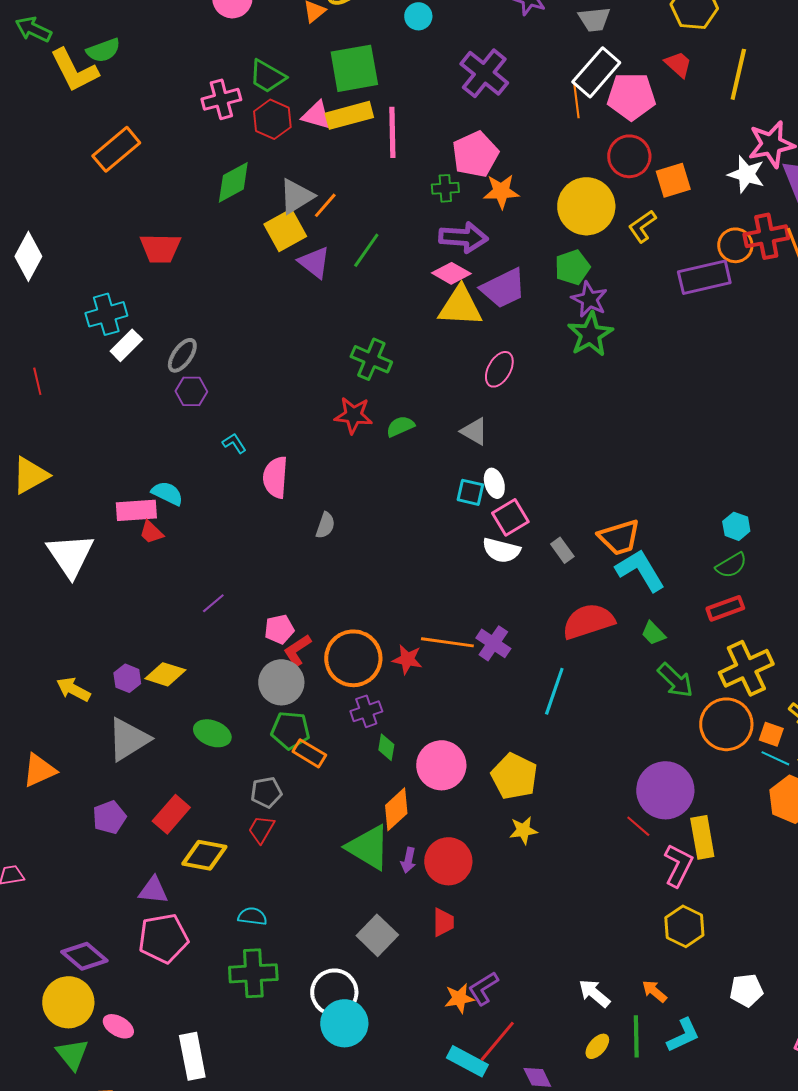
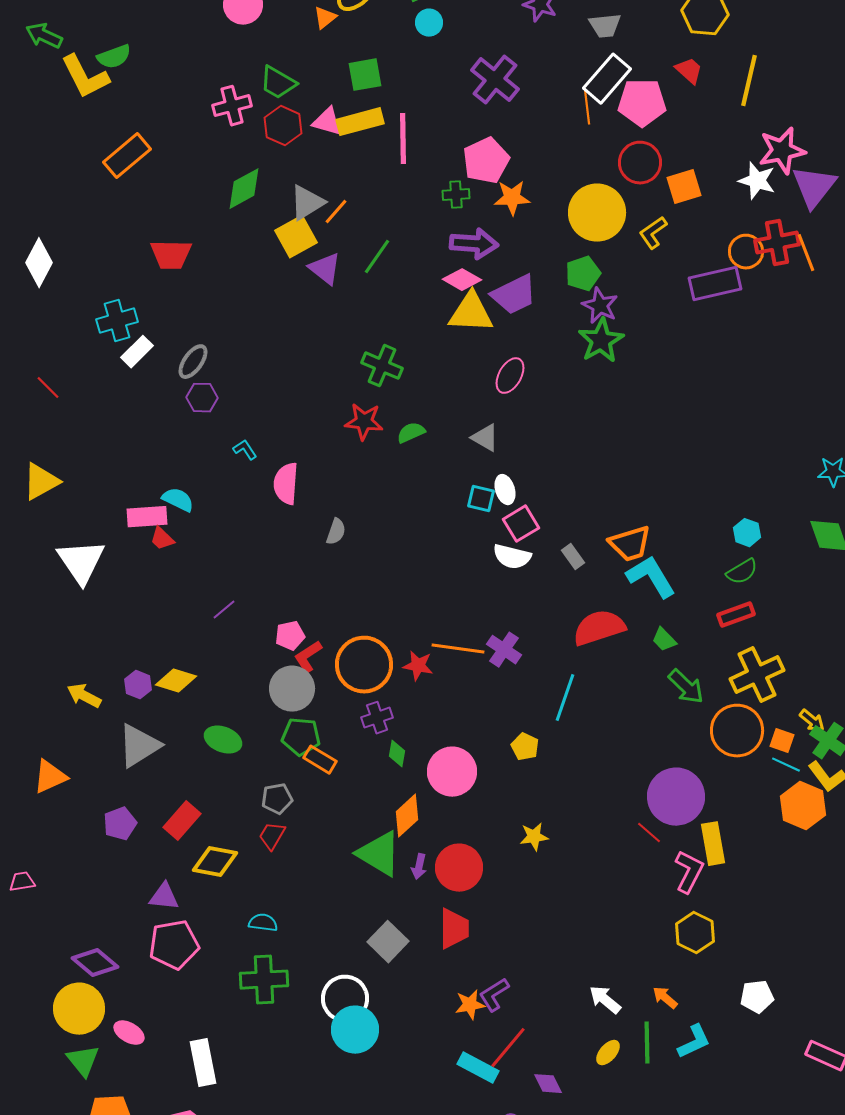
green square: (354, 68) -> (365, 75), size x0.7
red line: (37, 381) -> (48, 388), turned -32
yellow pentagon: (514, 776) -> (525, 747), moved, size x0.6
red trapezoid: (443, 922) -> (454, 929), size x1.4

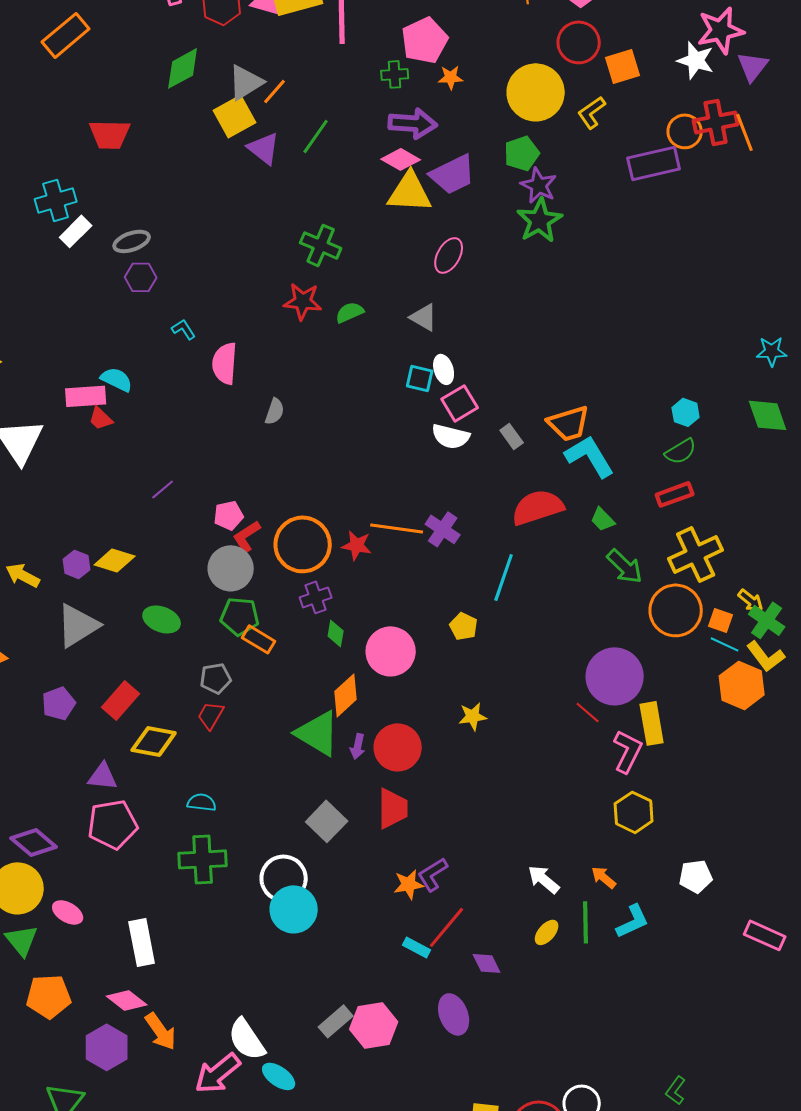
purple triangle: (814, 187) -> (753, 66), size x0.7
orange star: (512, 198) -> (451, 77), size x0.7
gray ellipse: (193, 362) -> (132, 241), turned 36
cyan rectangle: (478, 1068) -> (417, 947), size x0.7

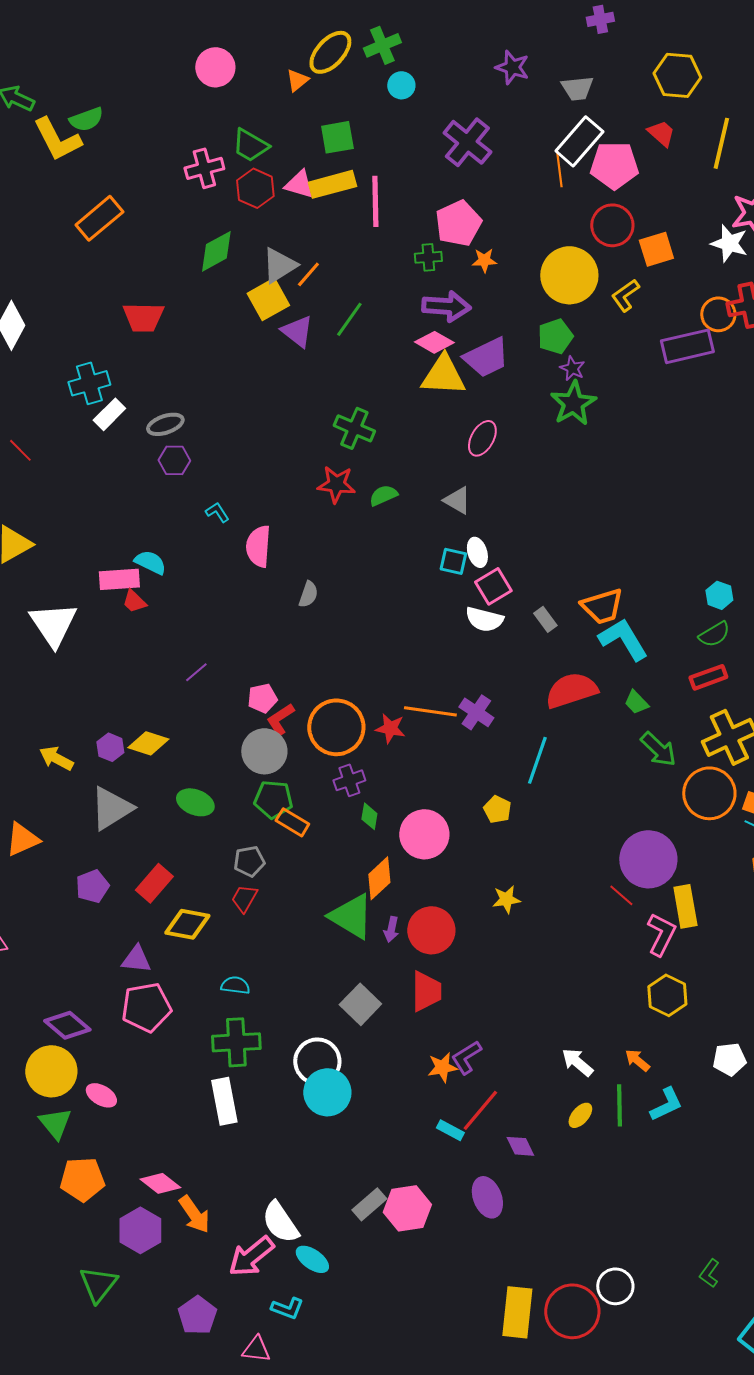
purple star: (539, 185) -> (572, 368), size x0.7
white rectangle: (142, 942) -> (224, 1101), moved

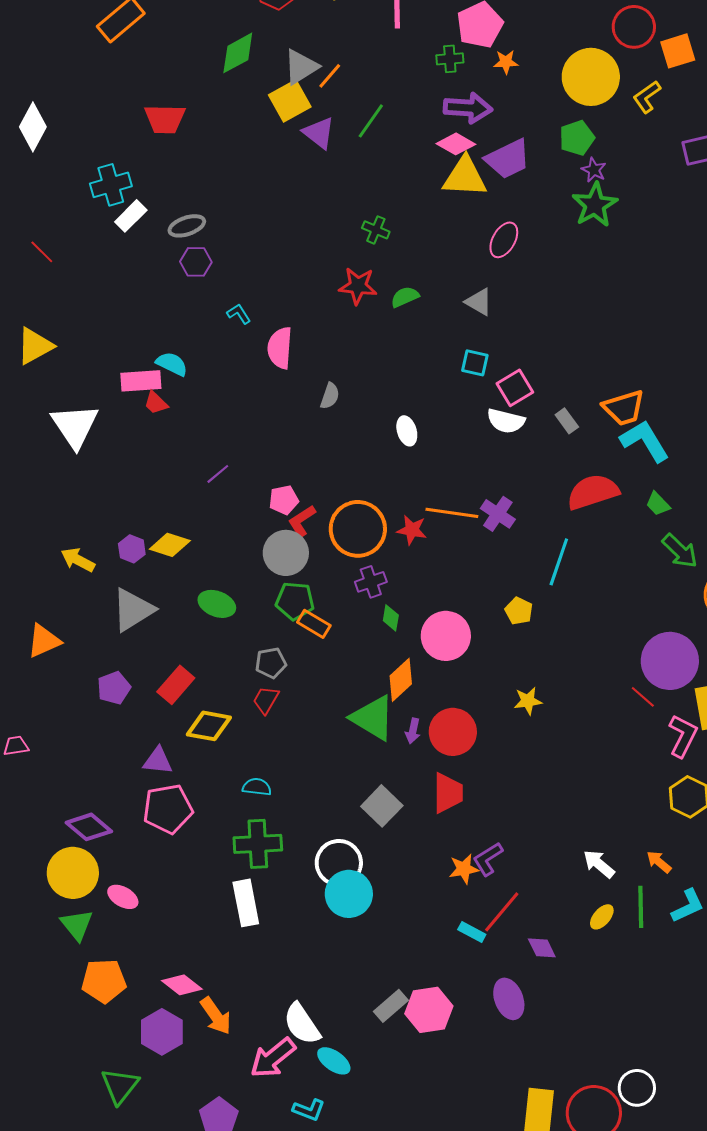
green cross: (354, 428) -> (376, 230), size x0.7
white ellipse: (477, 552) -> (407, 431), moved

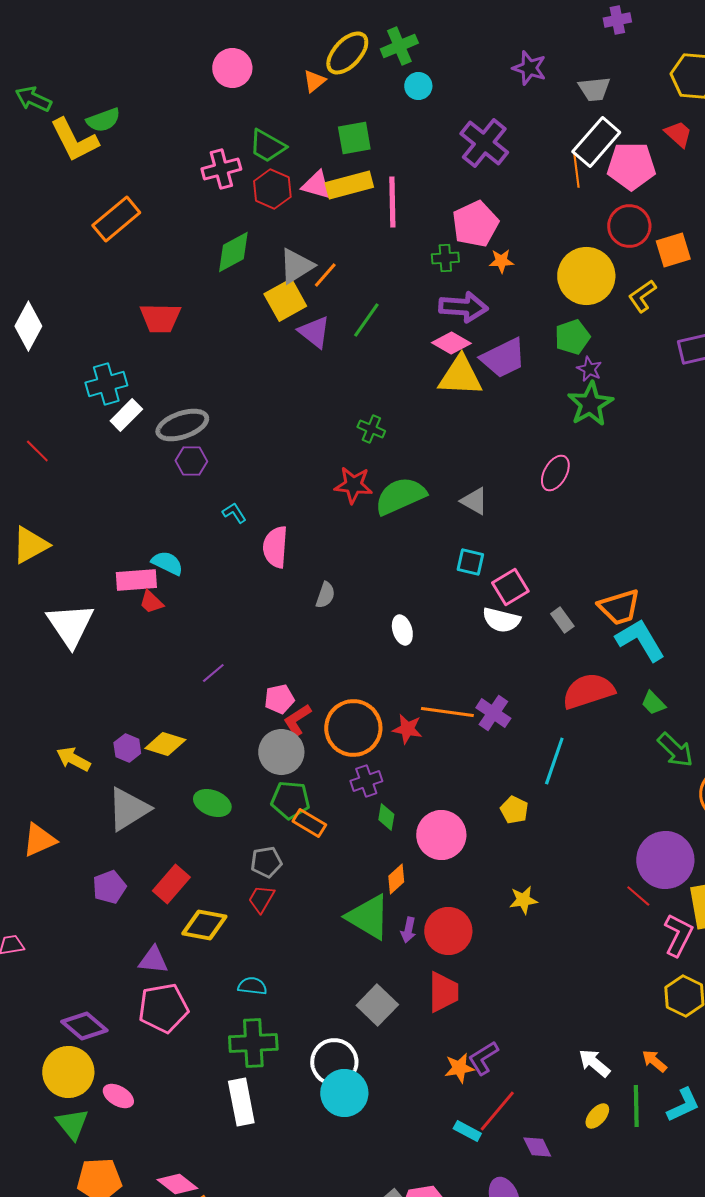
gray ellipse: (187, 226) -> (182, 425), size x1.4
pink ellipse: (504, 240) -> (555, 473), moved
green semicircle: (405, 297) -> (400, 496), size x1.8
orange diamond: (401, 680) -> (396, 879), size x0.7

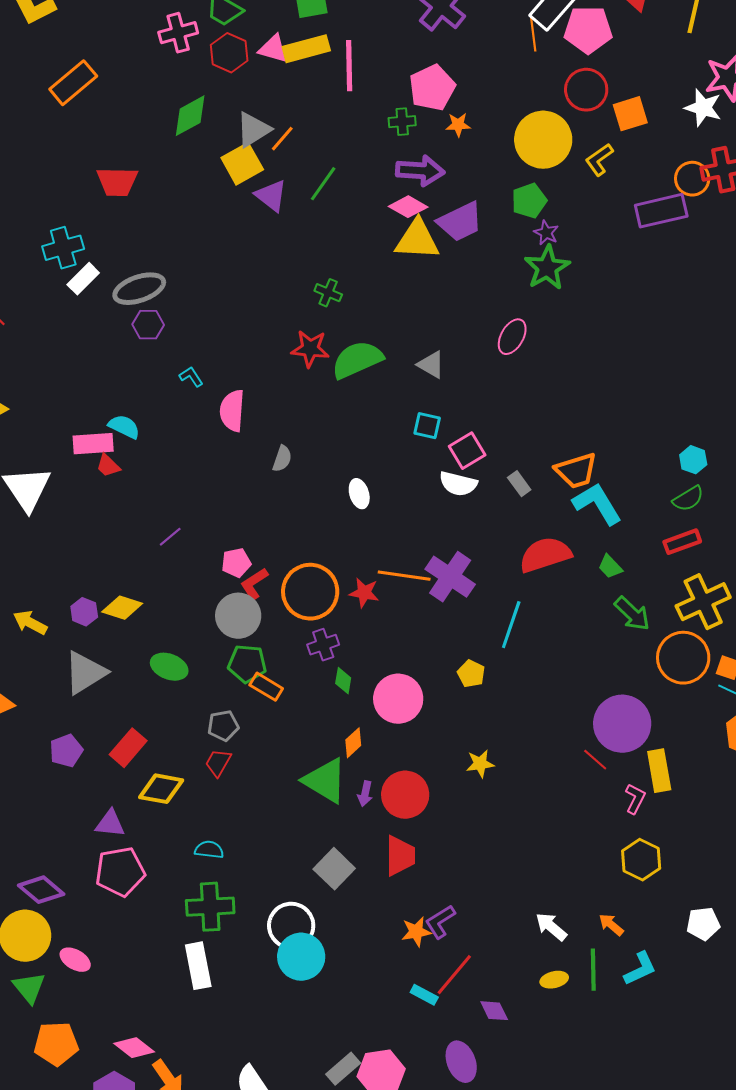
purple cross: (493, 713) -> (450, 577), size x1.4
pink L-shape: (678, 935) -> (635, 799), size x0.7
yellow ellipse: (597, 1116) -> (554, 980), turned 36

